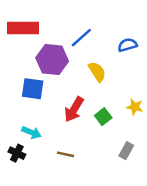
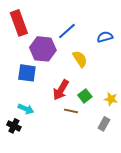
red rectangle: (23, 28) -> (19, 23), turned 70
yellow star: (135, 107) -> (111, 99), moved
brown line: (65, 154) -> (71, 111), moved

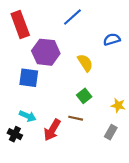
blue line: (67, 31) -> (72, 17), moved
red arrow: (61, 90) -> (52, 130), moved
green square: (85, 96) -> (84, 96), moved

